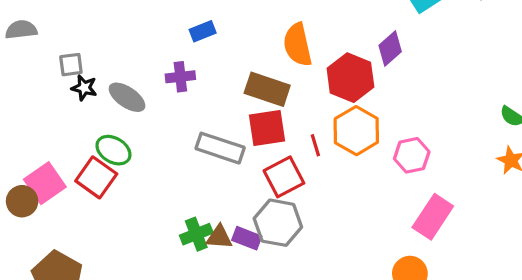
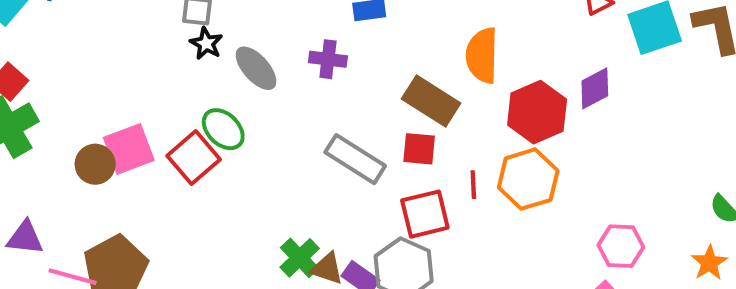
red square: (267, 128) -> (419, 149), size x0.7
pink hexagon: (412, 155) -> (621, 246), moved
green cross: (196, 234) -> (300, 258), turned -36

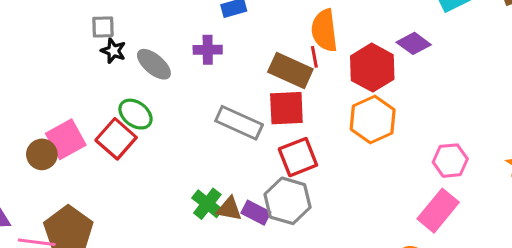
purple diamond: (595, 88) -> (414, 43), turned 72
red square: (419, 149) -> (286, 108), size x1.4
red line: (473, 185) -> (314, 57), moved

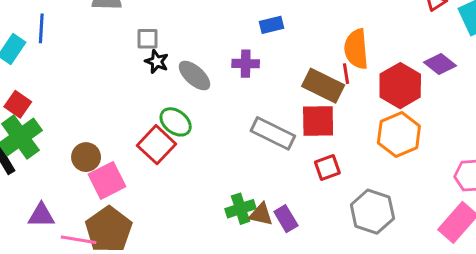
pink square: (66, 139) -> (107, 180), moved
red square: (298, 157) -> (327, 168), size x0.7
gray hexagon: (288, 201) -> (372, 212), moved
green cross: (207, 204) -> (240, 209), turned 32
purple rectangle: (256, 213) -> (286, 219), turned 30

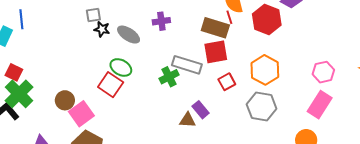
orange hexagon: (399, 134) -> (265, 70), moved
green cross: (240, 209) -> (169, 77), moved
purple rectangle: (286, 219) -> (201, 110), moved

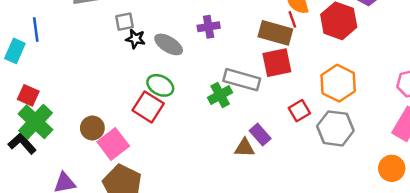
red square: (227, 82) -> (299, 111), moved

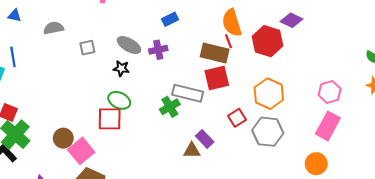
black star: (135, 39) -> (121, 68), moved
gray ellipse: (169, 44) -> (129, 45), moved
red square: (148, 107) -> (110, 119), turned -30

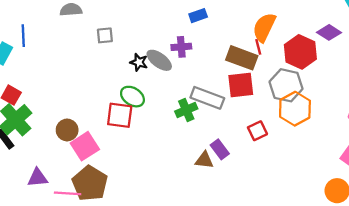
orange semicircle: (232, 23) -> (264, 27), turned 36
gray ellipse: (129, 45) -> (159, 60), moved
gray hexagon: (268, 132) -> (286, 85), moved

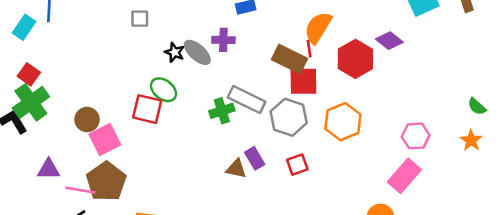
red square: (241, 85) -> (303, 81), moved
gray hexagon: (286, 85) -> (289, 117), moved
red square: (257, 131) -> (297, 165), moved

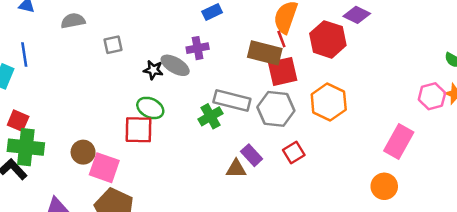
green cross: (31, 102) -> (26, 147), turned -36
pink hexagon: (416, 136) -> (432, 96), moved
pink square: (105, 140) -> (104, 168), turned -32

